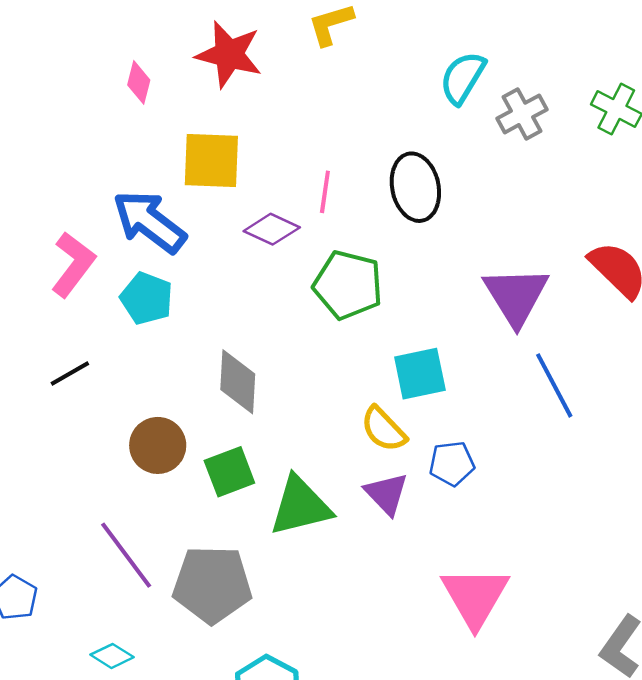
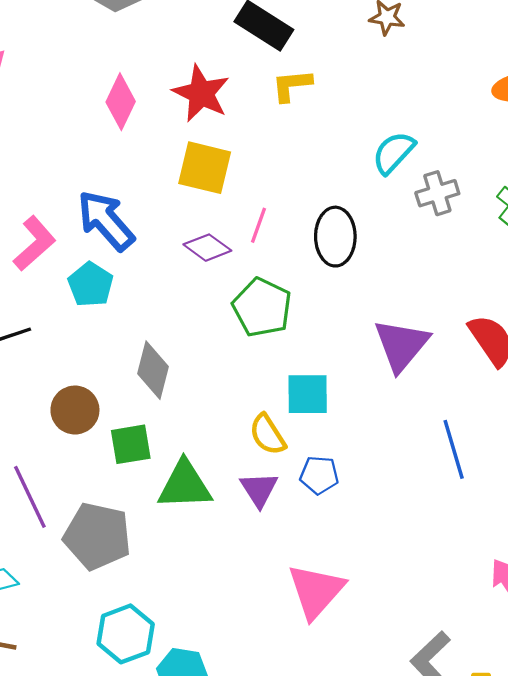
pink diamond: (139, 82) -> (121, 102), size x1.5
yellow square: (211, 161) -> (205, 168), moved
blue line: (554, 385) -> (454, 449), moved

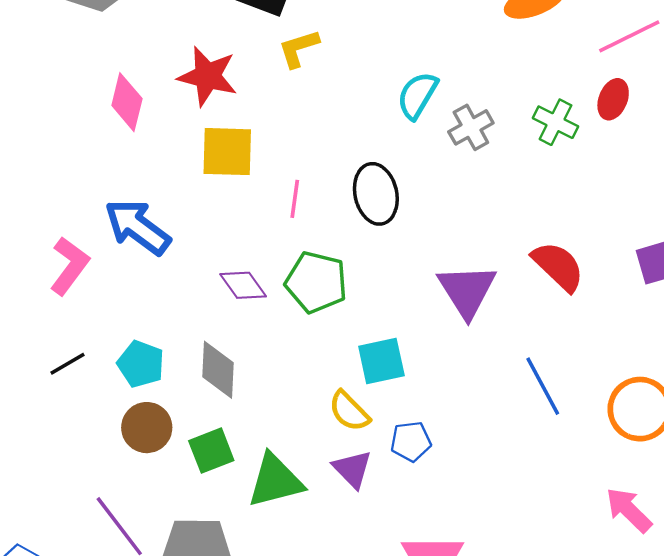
purple diamond: (207, 248) -> (243, 285), moved, turned 30
cyan pentagon: (91, 285) -> (141, 364), moved

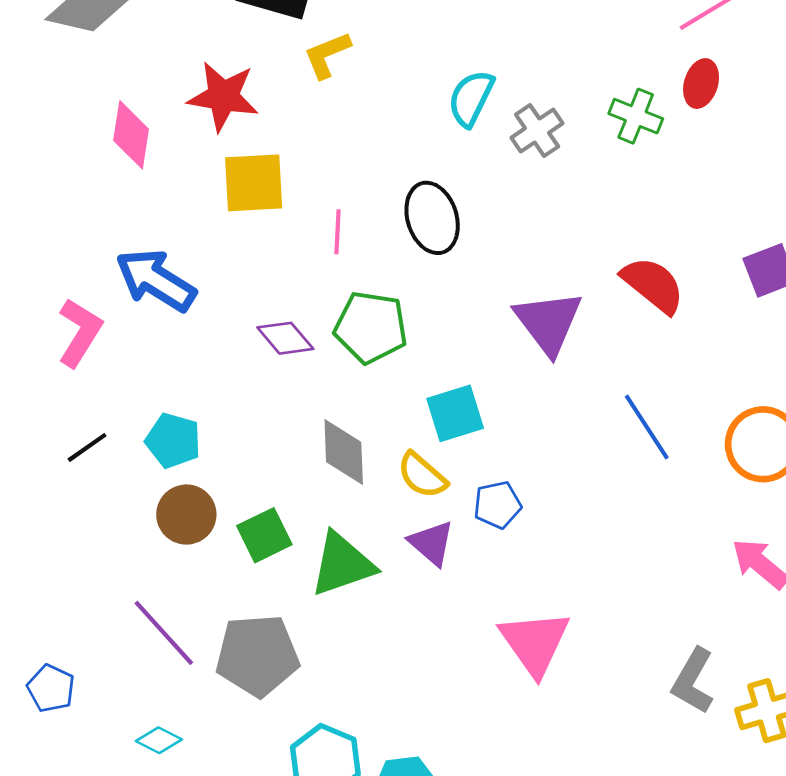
gray diamond: (218, 370) -> (344, 452), moved

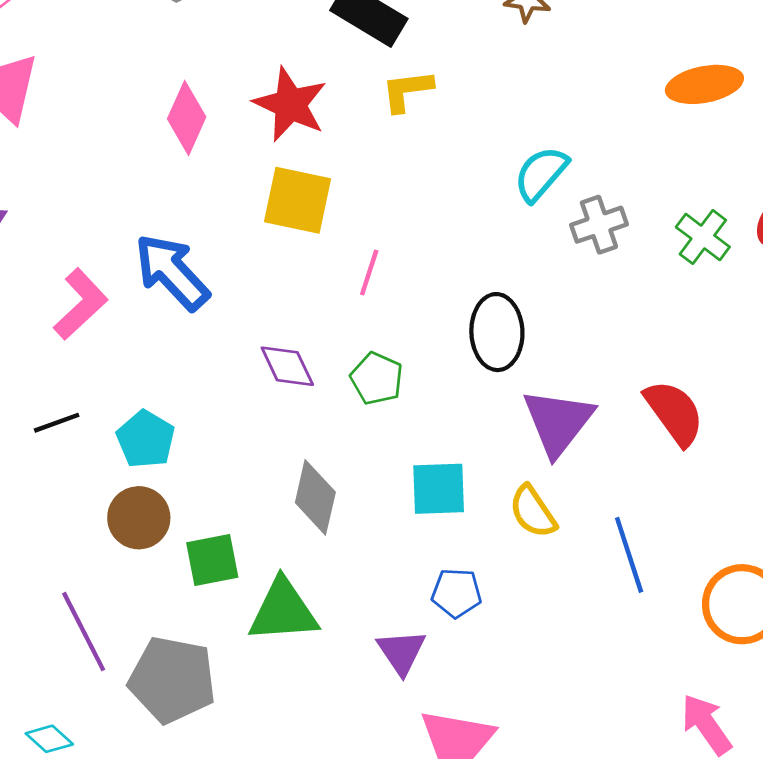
black ellipse: (432, 218) -> (497, 332), moved
green pentagon: (371, 327) -> (377, 379), size x0.7
yellow semicircle: (422, 475) -> (533, 512), moved
purple triangle: (432, 543) -> (401, 652), moved

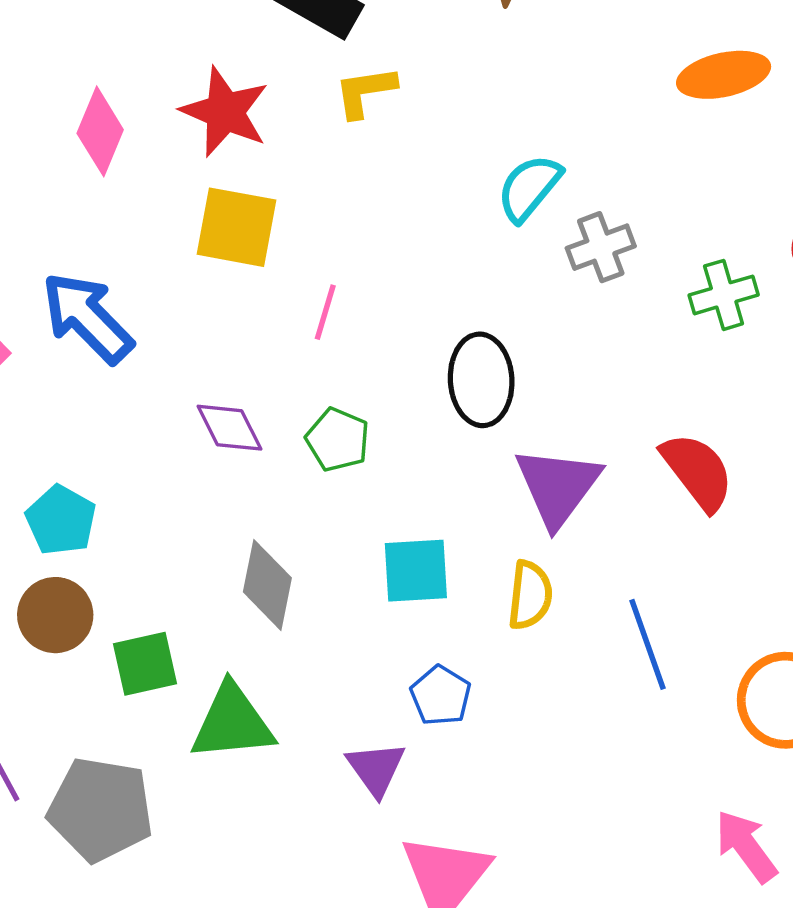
green cross: (703, 237) -> (724, 295), moved, turned 38
yellow semicircle: (533, 512) -> (530, 595), turned -138
blue pentagon: (457, 593) -> (441, 696), turned 30

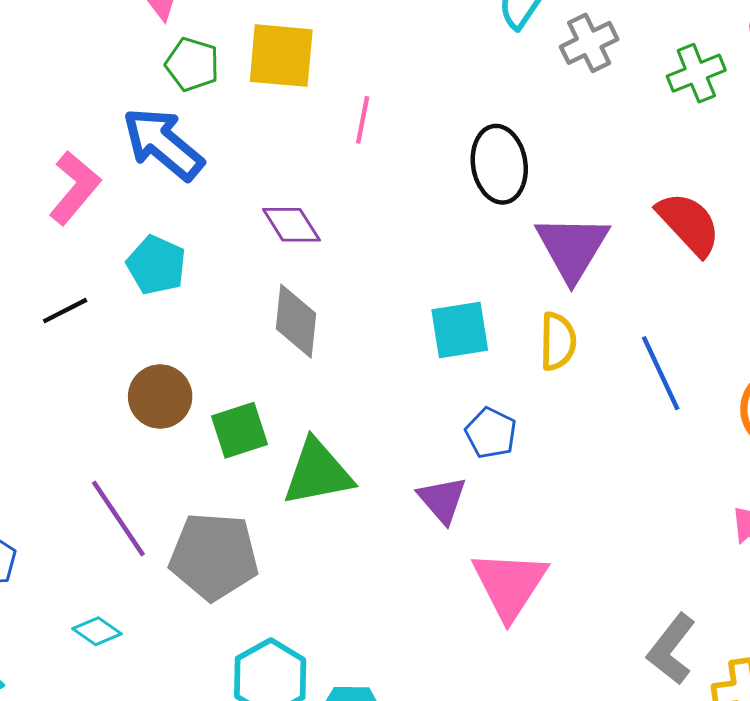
green pentagon: (338, 440) -> (192, 64), moved
cyan pentagon: (61, 520) -> (156, 265), moved
gray diamond: (267, 585) -> (296, 321), moved

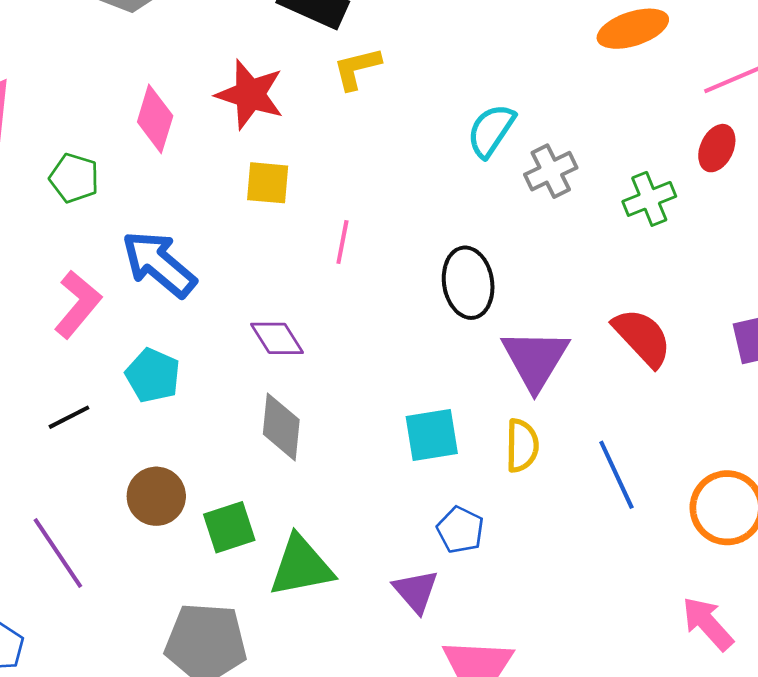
yellow square: (281, 56) -> (268, 183), size x0.7
green pentagon: (192, 64) -> (74, 178), moved
purple line: (118, 518) -> (58, 553), moved

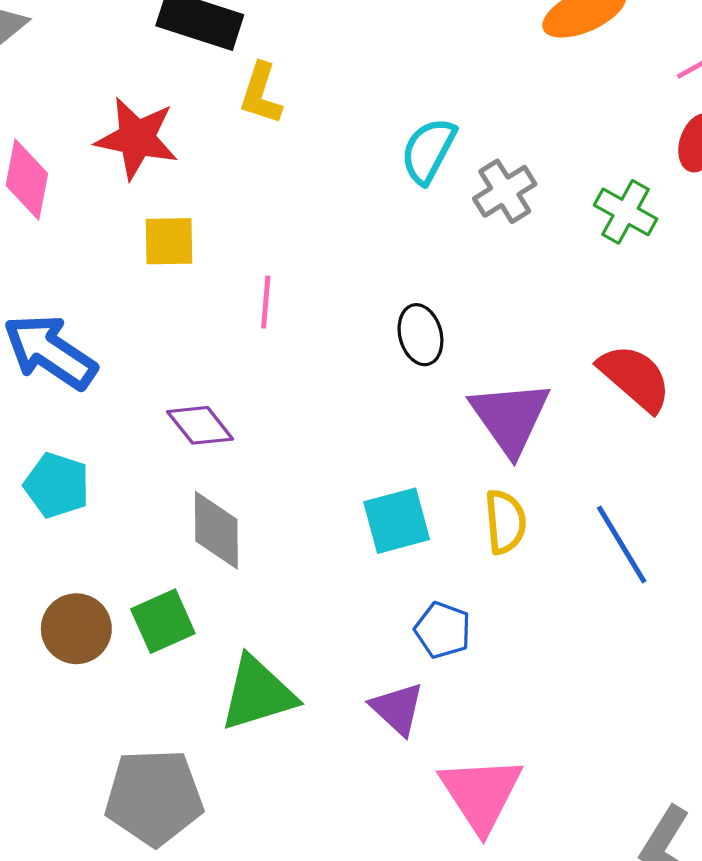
yellow L-shape: (357, 68) -> (261, 94), turned -52
green cross: (649, 199) -> (626, 212), turned -33
black ellipse: (468, 283) -> (420, 335), size x0.7
green square: (229, 527) -> (163, 621), moved

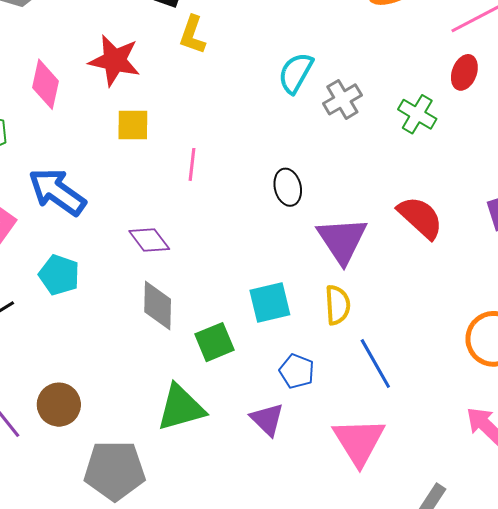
blue line: (622, 545) -> (375, 363), moved
green square: (163, 621) -> (215, 342), moved
brown circle: (76, 629) -> (59, 405), moved
pink triangle: (481, 794) -> (359, 441), moved

